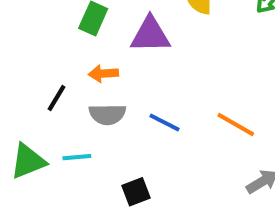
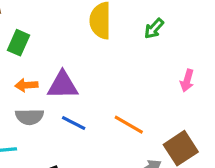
purple triangle: (150, 35) -> (63, 85), moved

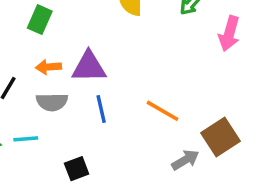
pink arrow: (187, 80) -> (229, 34), moved, size x1.4
blue line: (74, 123) -> (101, 109), turned 50

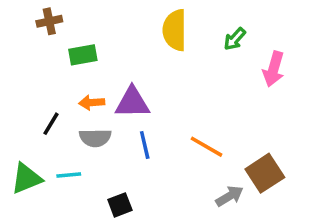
green rectangle: (40, 20) -> (83, 55), turned 56

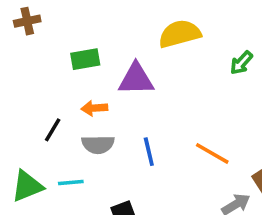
brown cross: (49, 21) -> (27, 21), moved
yellow semicircle: (175, 30) -> (180, 34), turned 75
green arrow: (235, 39) -> (241, 63), moved
purple triangle: (132, 103) -> (136, 79), moved

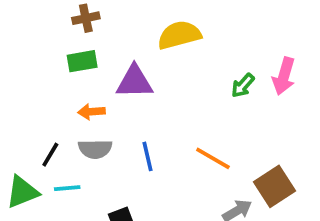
brown cross: (27, 21) -> (86, 18), moved
green arrow: (241, 63) -> (243, 85), moved
black line: (53, 130) -> (50, 155), moved

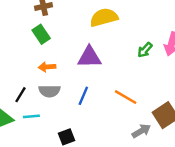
green rectangle: (82, 61) -> (41, 34), turned 66
purple triangle: (134, 82) -> (89, 57), moved
blue line: (148, 156) -> (83, 96), turned 36

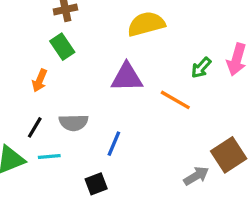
orange arrow: (47, 67) -> (40, 81), moved, turned -63
blue line: (83, 96) -> (114, 144), moved
orange line: (126, 97) -> (175, 100), moved

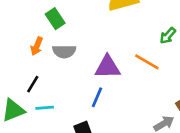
purple triangle: (127, 77) -> (108, 67), moved
gray semicircle: (73, 123) -> (64, 51), moved

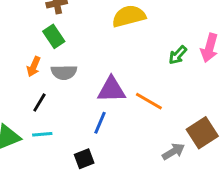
orange line: (147, 62) -> (149, 101), moved
black line: (33, 84) -> (39, 103), moved

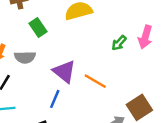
green rectangle: (54, 36) -> (38, 28), moved
purple triangle: (111, 90) -> (64, 72), turned 40

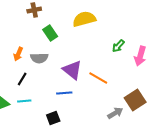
pink arrow: (145, 37) -> (140, 56), moved
blue line: (55, 99) -> (64, 93), turned 63

